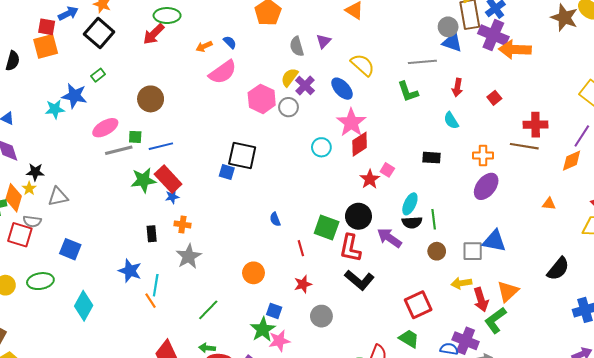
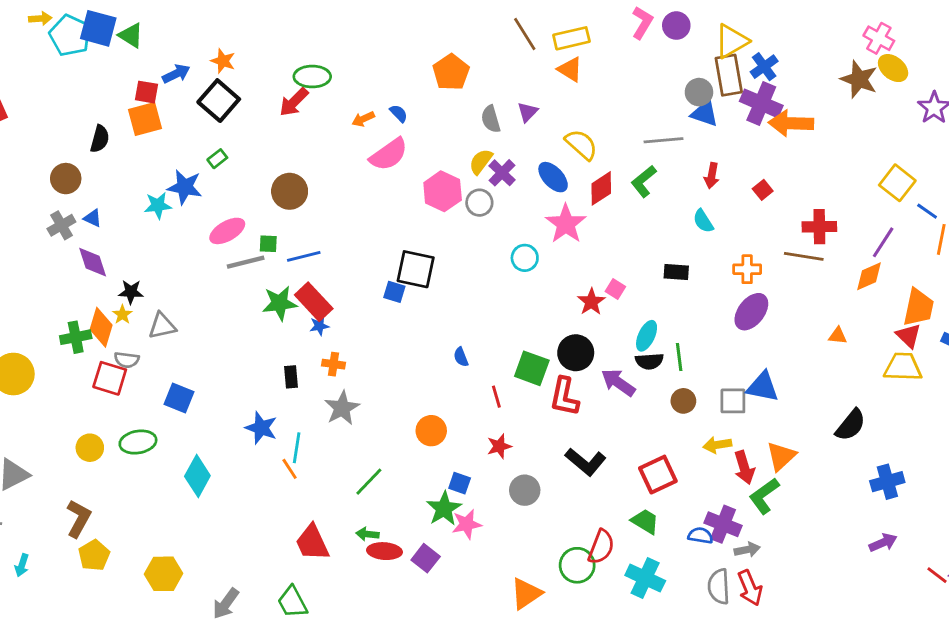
green L-shape: (408, 92) -> (644, 181), turned 70
red diamond: (360, 144) -> (601, 188), moved
black L-shape: (360, 280) -> (586, 462), moved

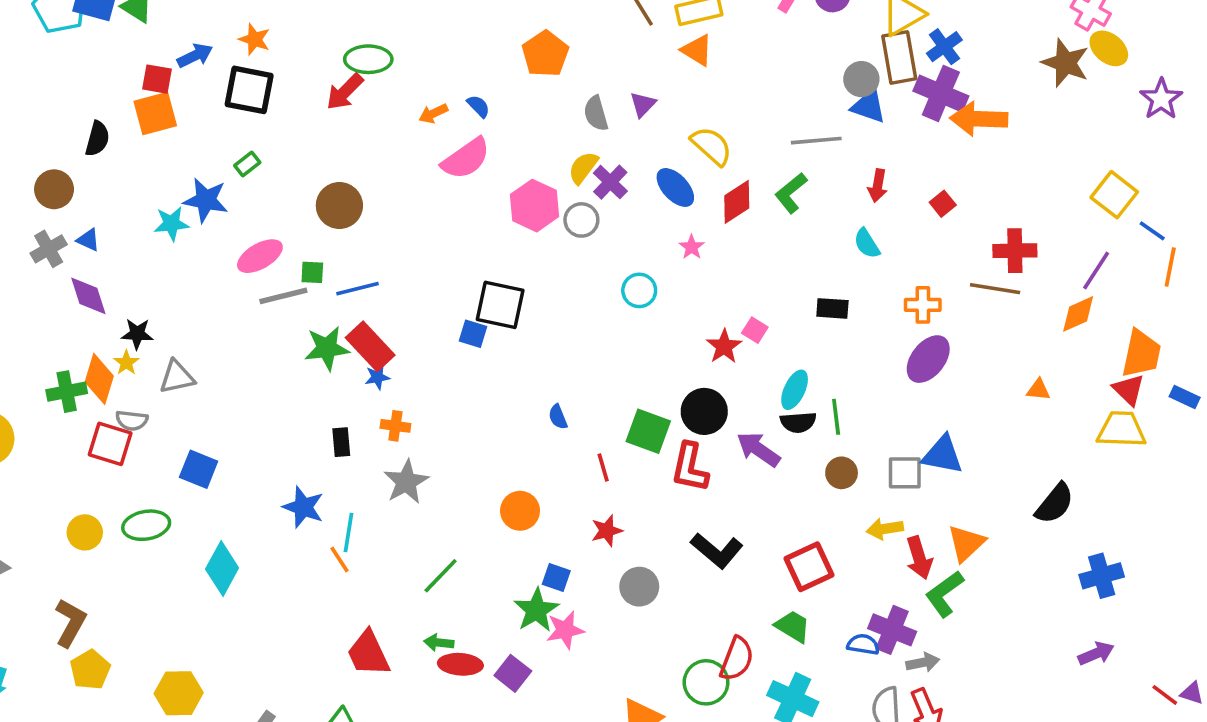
black square: (219, 101) -> (249, 90), turned -30
pink star: (566, 224) -> (692, 247), size x0.5

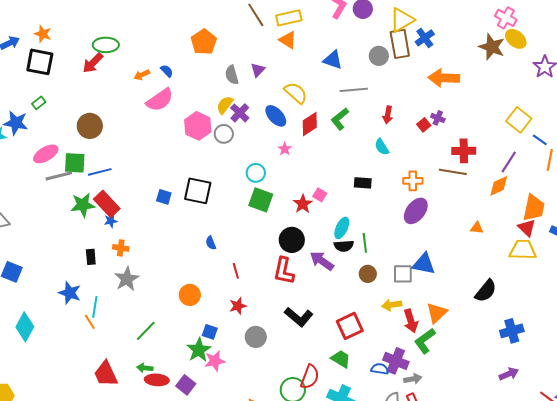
purple cross: (941, 94) -> (438, 118), moved, size x0.5
blue triangle: (869, 106) -> (333, 60), moved
green square: (312, 272) -> (75, 163), size x1.6
black square: (500, 305) -> (198, 191), moved
green square: (648, 431) -> (261, 200), moved

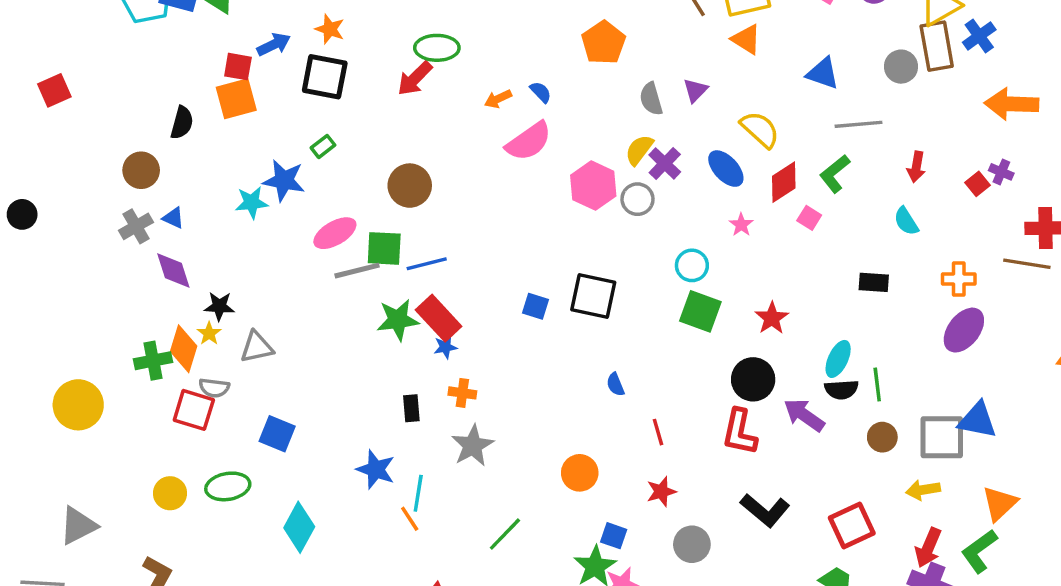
pink square: (320, 195) -> (809, 218), moved
gray square: (403, 274) -> (942, 437), size x1.4
red arrow: (411, 321) -> (928, 548), moved, turned 40

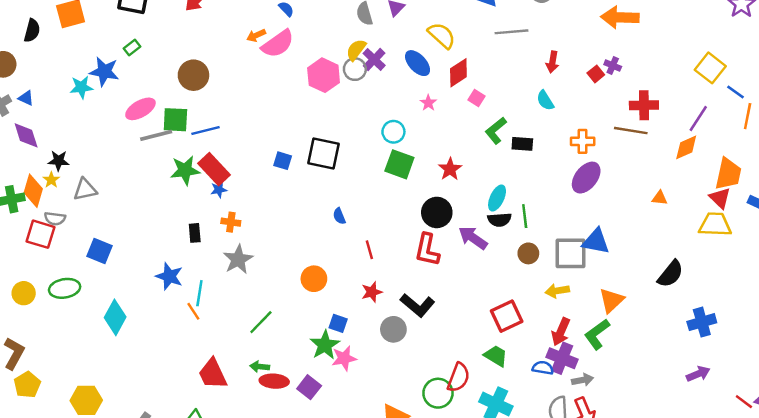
orange arrow: (498, 99) -> (256, 35), moved
green L-shape: (835, 174) -> (496, 131), moved
gray circle: (637, 199) -> (355, 69), moved
black L-shape: (765, 510) -> (418, 305), moved

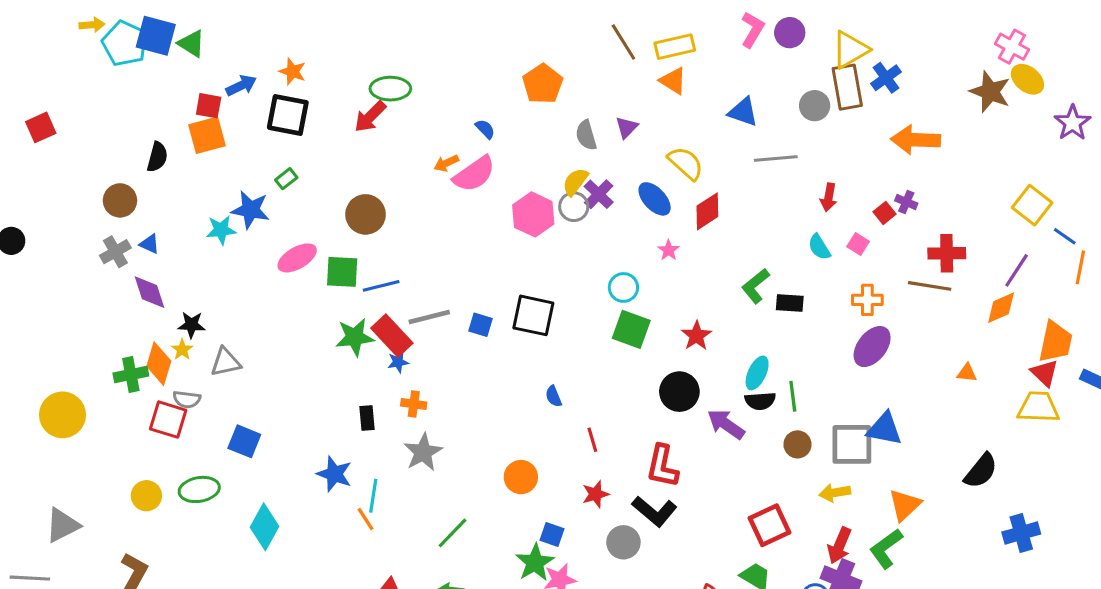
pink square: (477, 98) -> (858, 244), moved
gray line: (156, 135) -> (429, 317), moved
red L-shape: (427, 250) -> (662, 466), moved

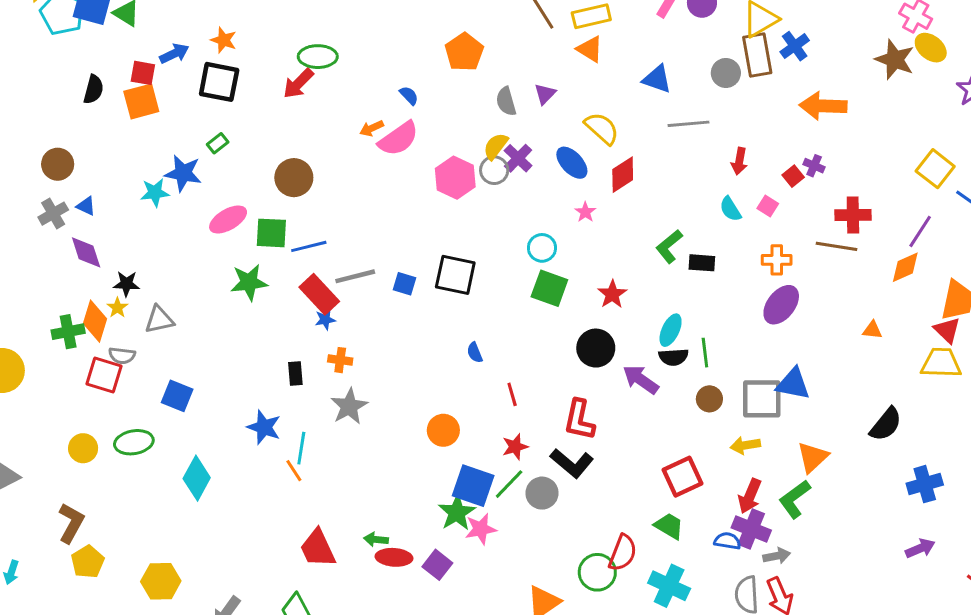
black semicircle: (157, 157) -> (94, 89), moved
green star: (355, 337) -> (249, 282), moved
green line: (453, 533) -> (509, 484), moved
blue square: (552, 535) -> (473, 486), size x1.8

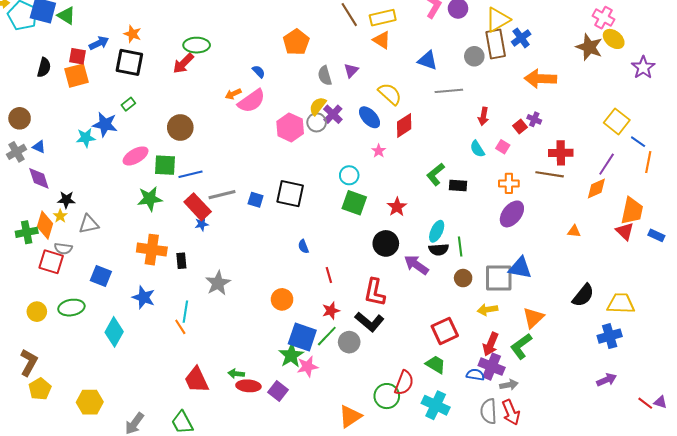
orange cross: (340, 360) -> (152, 250), moved, size x1.8
yellow trapezoid: (941, 363) -> (621, 303), moved
blue star: (264, 427) -> (144, 297), moved

